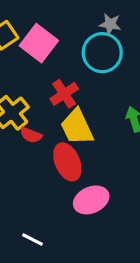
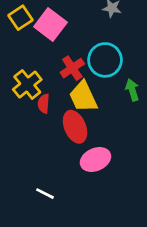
cyan circle: (102, 53) -> (105, 60), moved
red semicircle: (31, 135) -> (44, 104), turned 72

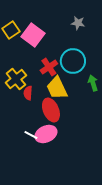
pink ellipse: (95, 160) -> (46, 134), moved
white line: (45, 194) -> (31, 135), moved

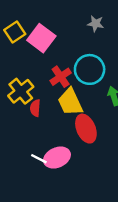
red ellipse: (51, 110) -> (86, 129), moved

